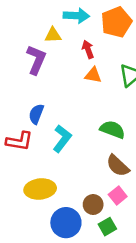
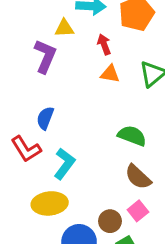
cyan L-shape: (62, 139) -> (64, 164), moved
red L-shape: (19, 141) -> (26, 149), turned 48

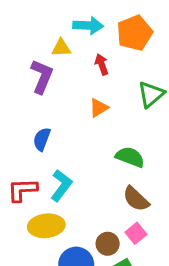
orange triangle: (110, 74) -> (99, 108), moved, turned -42
red L-shape: (26, 149) -> (22, 190), moved, turned 120

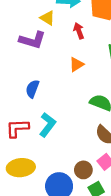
yellow triangle: (61, 48) -> (47, 18), turned 35
purple L-shape: (42, 76) -> (32, 40), turned 84
yellow ellipse: (46, 226) -> (21, 168), moved

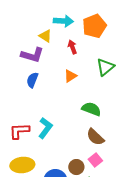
blue semicircle: (32, 89) -> (32, 80), moved

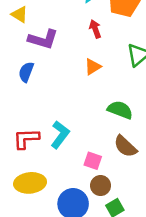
yellow triangle: (45, 36) -> (20, 15), moved
blue semicircle: (32, 80) -> (26, 72), moved
pink square: (95, 160) -> (93, 161), moved, turned -32

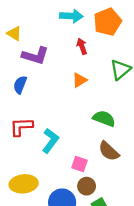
red L-shape: (26, 139) -> (21, 127), moved

